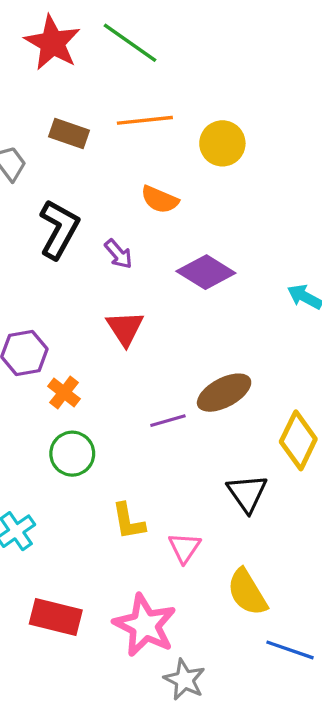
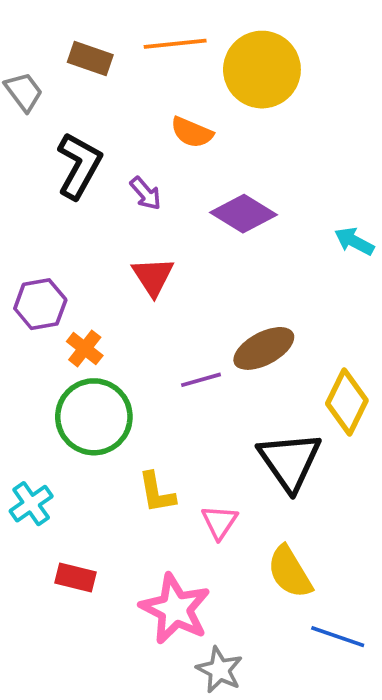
yellow circle: (222, 143) -> (262, 70), size x1.5
green circle: (72, 454) -> (94, 417), size x1.5
black triangle: (247, 493) -> (290, 461), size x1.4
red rectangle: (56, 617) -> (75, 578), moved, size x0.7

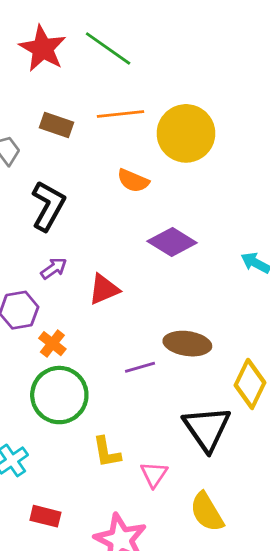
purple arrow: (146, 193) -> (54, 268), moved, turned -84
red triangle: (153, 276) -> (104, 289), turned 40
brown ellipse: (264, 348) -> (187, 344), turned 36

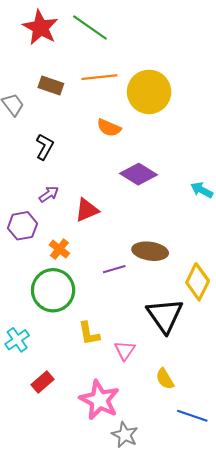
black L-shape: (48, 206) -> (45, 147), size x0.7
orange cross: (52, 344) -> (59, 249), moved
yellow semicircle: (207, 512) -> (165, 379), size x0.7
red rectangle: (45, 516) -> (43, 382), turned -55

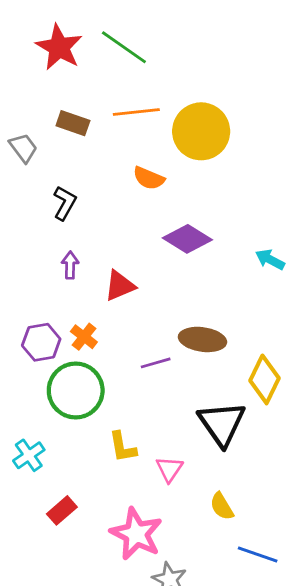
purple arrow: (49, 194) -> (70, 265), turned -54
purple hexagon: (22, 226) -> (41, 342), moved

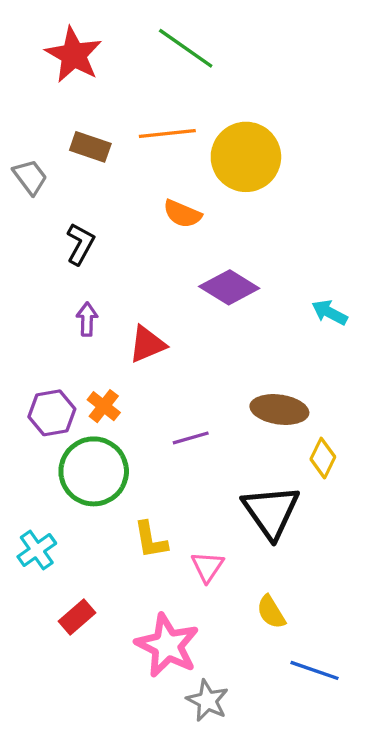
green line: (124, 47) -> (186, 48), moved
brown ellipse: (202, 339) -> (279, 410), moved
yellow diamond: (265, 379) -> (323, 458), size x0.7

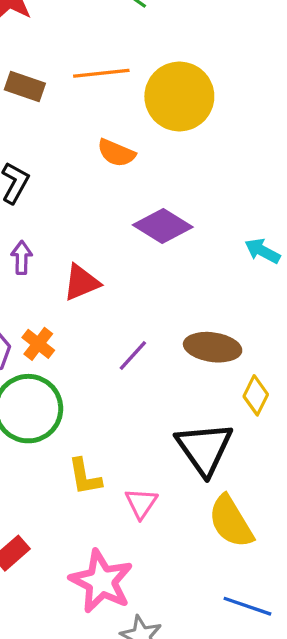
purple line: (191, 438) -> (133, 355), moved, turned -32
yellow semicircle: (271, 612) -> (231, 522), moved, size x1.6

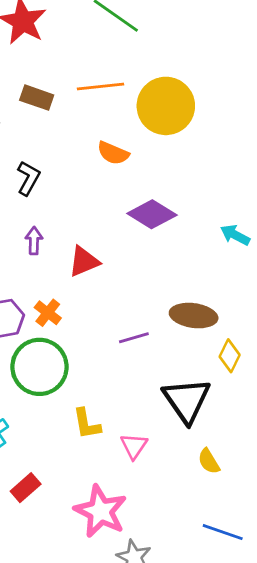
purple line: (133, 355) -> (134, 338), moved, turned 32
yellow semicircle: (231, 522) -> (209, 461), size x0.6

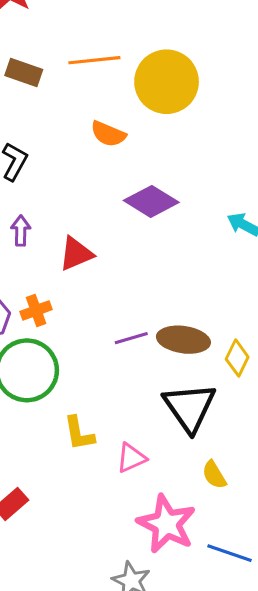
orange cross: (48, 313) -> (36, 310), turned 32
brown ellipse: (194, 316) -> (183, 340), moved
pink triangle: (134, 446) -> (131, 458), turned 32
pink star: (101, 511) -> (167, 524), moved

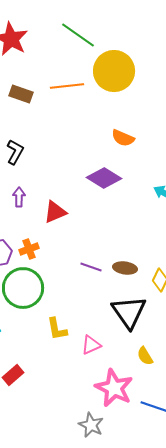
yellow circle: (167, 82) -> (114, 71), moved
orange semicircle: (108, 134) -> (123, 138), moved
purple line: (131, 338) -> (91, 267), turned 35
brown ellipse: (183, 340) -> (125, 268), size x0.7

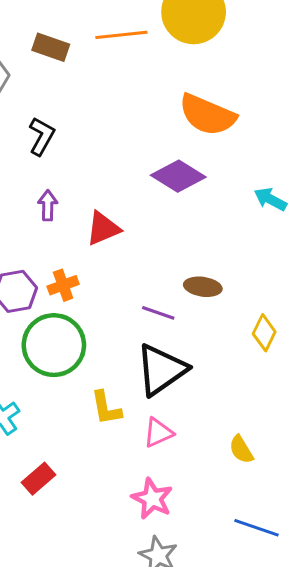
orange semicircle: (123, 138) -> (207, 115), size x1.6
brown ellipse: (125, 268) -> (203, 287), moved
black triangle: (129, 312) -> (161, 370), moved, turned 30
pink star: (114, 388) -> (152, 499), moved, size x0.7

